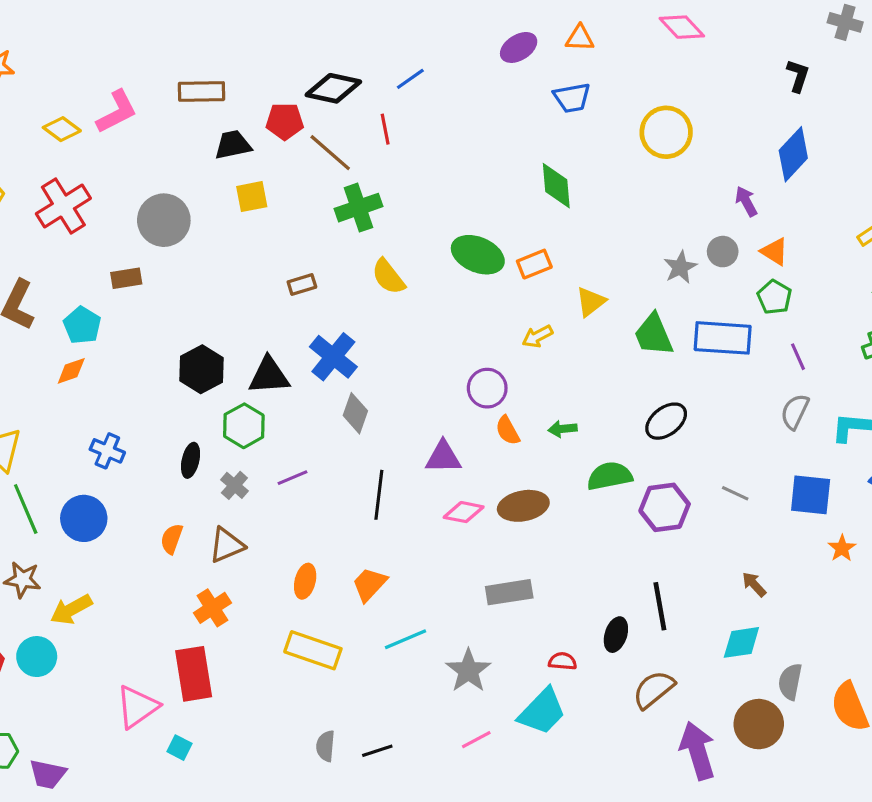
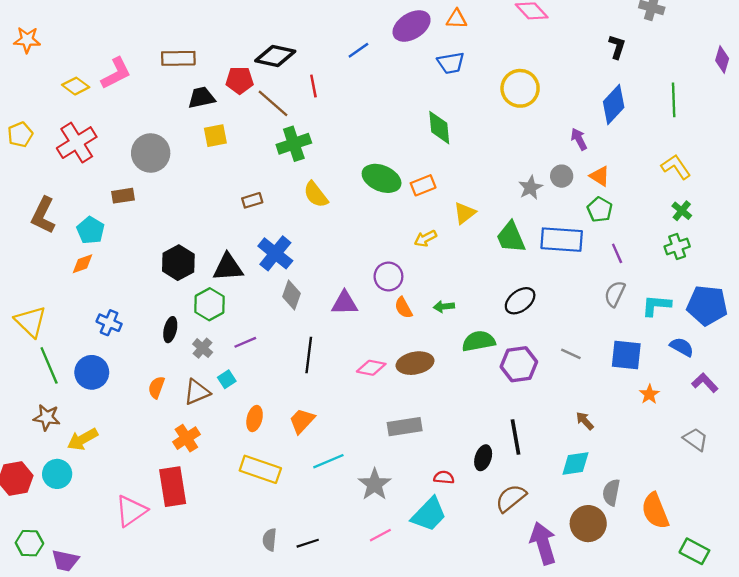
purple ellipse: (519, 47) -> (412, 26), size x1.4
blue line: (410, 79) -> (358, 50), moved
purple triangle: (443, 457) -> (345, 303), moved
cyan square: (180, 748) -> (227, 379), moved, turned 30

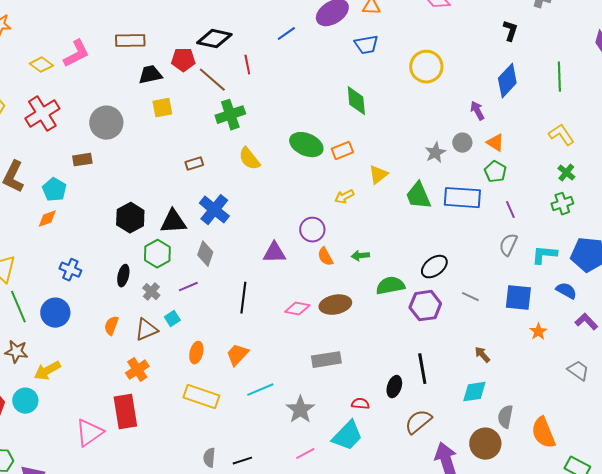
gray diamond: (291, 295) -> (205, 254), moved
black ellipse: (520, 301) -> (434, 267), moved

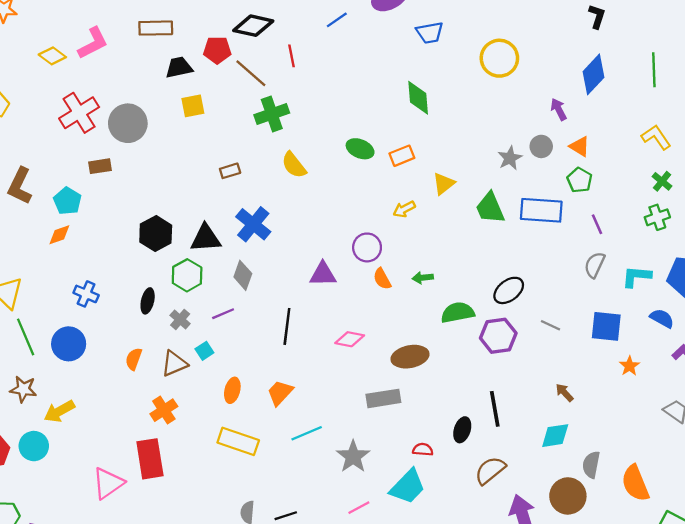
red cross: (42, 114) -> (79, 113), moved
green ellipse: (306, 145) -> (360, 149), size x0.7
brown ellipse: (335, 305) -> (410, 357), moved

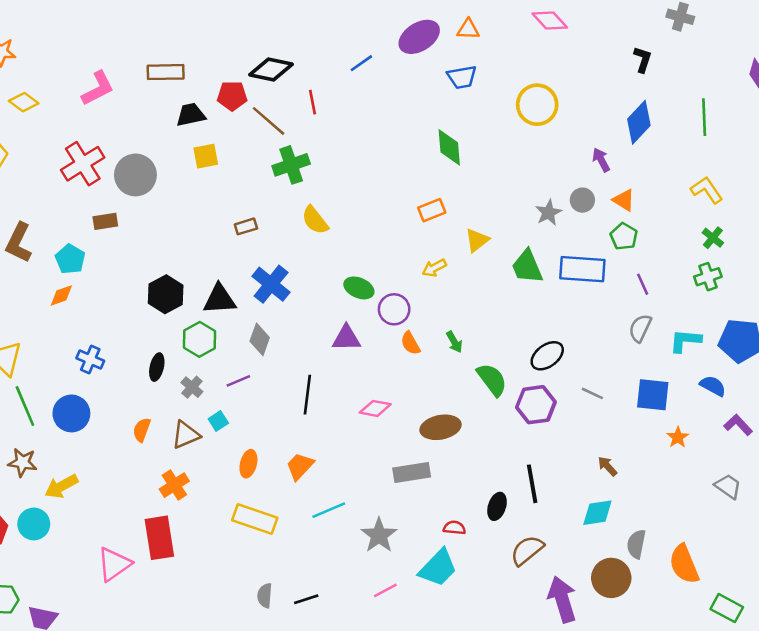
yellow diamond: (52, 56) -> (24, 102), moved
green ellipse: (360, 149) -> (359, 288), moved
green arrow: (423, 278) -> (454, 342), turned -114
green semicircle: (458, 313) -> (492, 380), turned 64

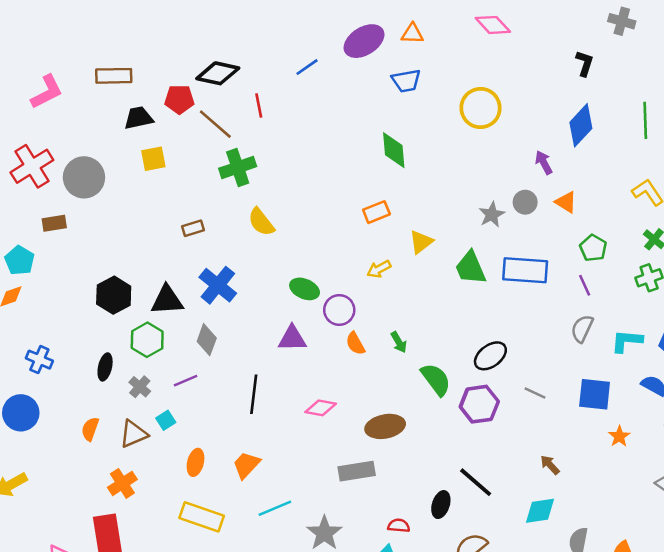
green pentagon: (624, 236) -> (593, 248), moved
black line: (532, 484) -> (476, 482), turned -39

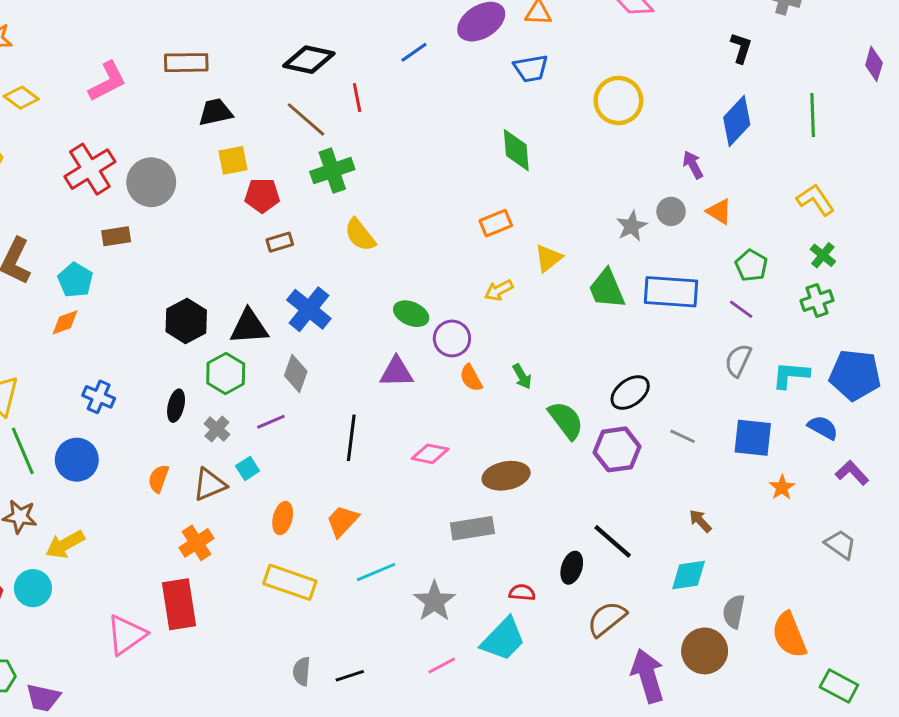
red pentagon: (179, 99) -> (262, 195), moved
purple line: (585, 285) -> (741, 309), turned -30

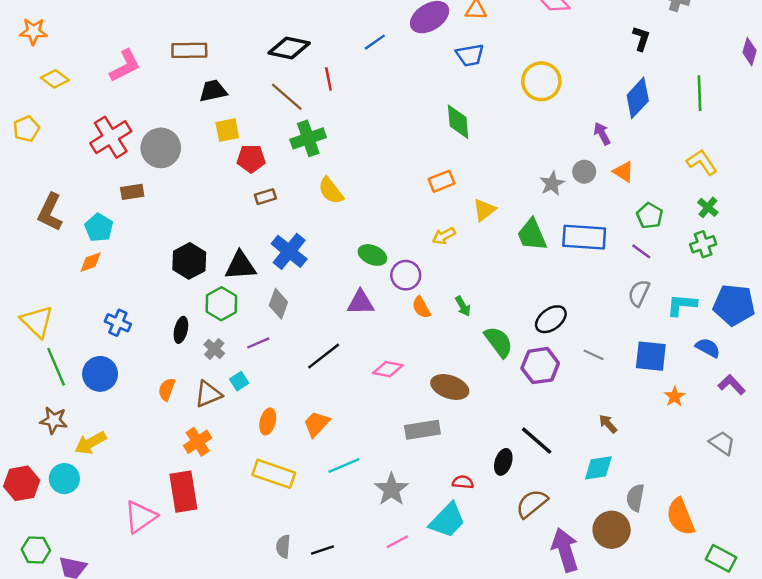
black line: (351, 438) -> (324, 356), turned 45
brown ellipse: (506, 476) -> (450, 387), turned 30

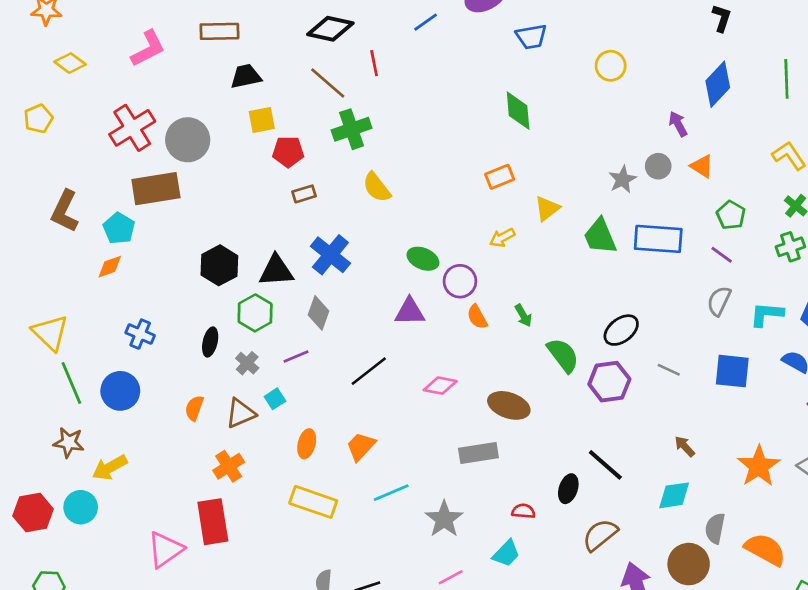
yellow circle: (541, 81) -> (611, 66), size x0.7
brown rectangle: (132, 192) -> (156, 189), size x1.8
orange star: (675, 397) -> (759, 466), moved, size x1.8
orange semicircle: (681, 517) -> (765, 549), turned 141
cyan trapezoid: (447, 520) -> (506, 553), size x0.7

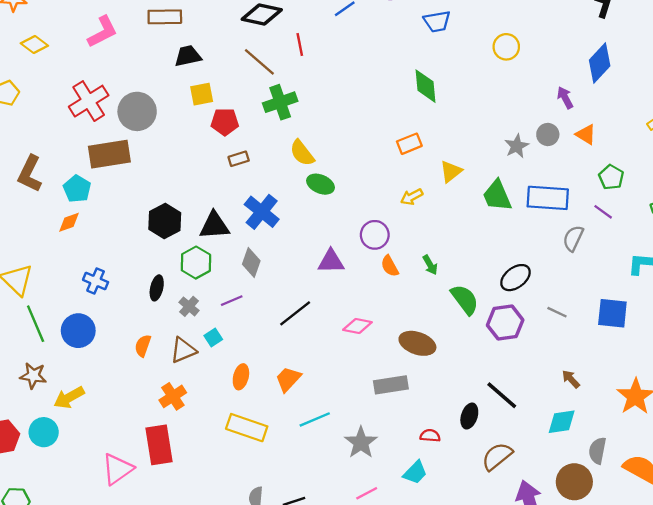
green ellipse: (423, 259) -> (321, 184), moved
gray semicircle: (719, 301) -> (573, 238), moved

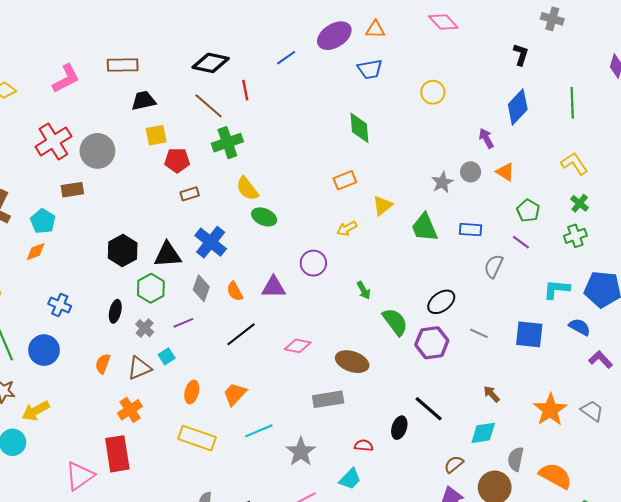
brown rectangle: (109, 154) -> (72, 190), size x0.6
blue rectangle: (548, 198) -> (471, 230), size x0.6
orange semicircle: (390, 266) -> (235, 291), moved
brown semicircle: (497, 456) -> (454, 464), moved, size x0.7

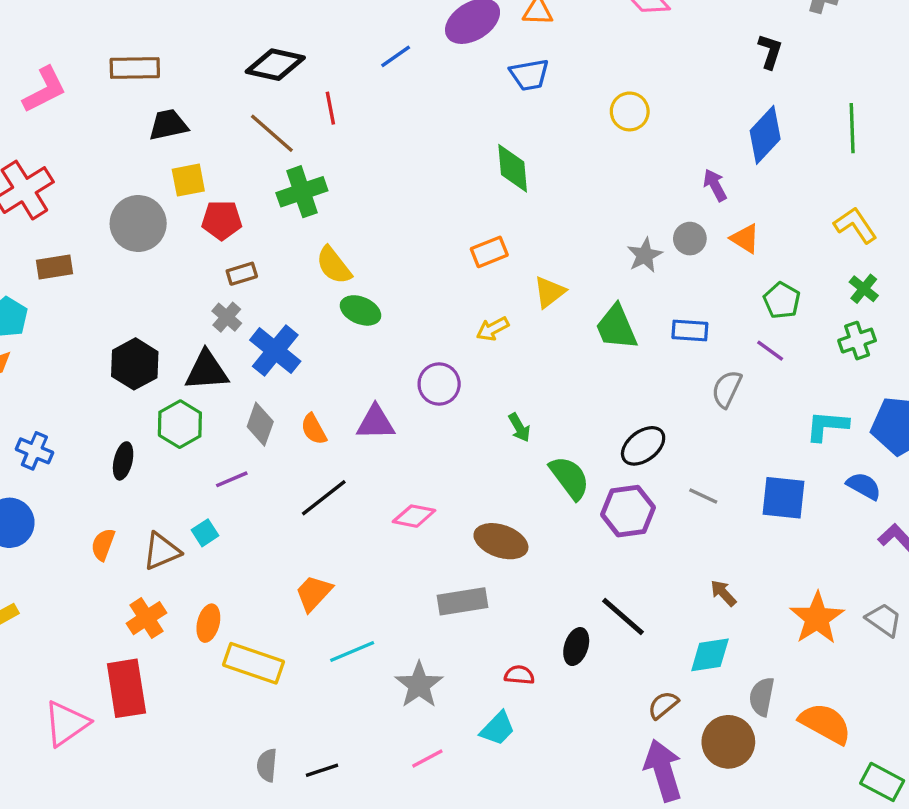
gray circle: (97, 151) -> (138, 224), moved
gray cross: (145, 328) -> (227, 317), moved
orange ellipse: (192, 392) -> (208, 623), moved

